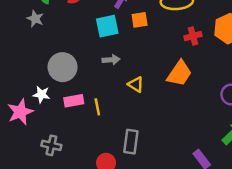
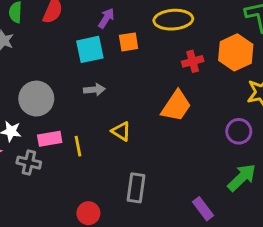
yellow triangle: (136, 85) -> (121, 131), moved
gray rectangle: (131, 142) -> (136, 188), moved
gray cross: (51, 145) -> (29, 163), moved

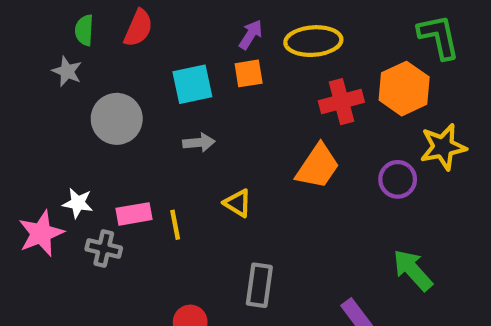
purple arrow: (106, 18) -> (251, 35), moved
red cross: (193, 61) -> (341, 102), size x1.4
gray circle: (36, 99) -> (117, 119), moved
purple circle: (239, 131) -> (398, 179), moved
green arrow: (242, 177) -> (413, 270), turned -88

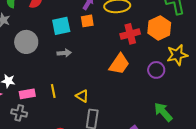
yellow triangle: (238, 203) -> (82, 96), moved
pink rectangle: (134, 214) -> (27, 94), moved
gray cross: (104, 249) -> (19, 113), moved

